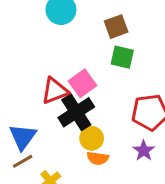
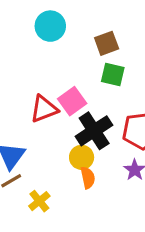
black cross: (76, 112) -> (94, 131), moved
orange semicircle: (98, 158) -> (88, 178), turned -110

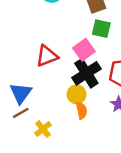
pink square: (72, 101) -> (84, 50), moved

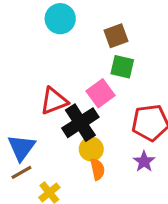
black cross: (86, 73) -> (80, 123), moved

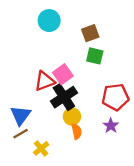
pink square: (101, 93) -> (63, 74), moved

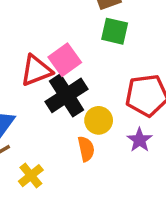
yellow circle: (72, 117) -> (99, 120), moved

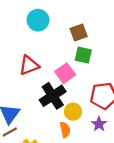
pink square: (65, 60) -> (65, 73), moved
red triangle: (36, 70) -> (29, 65), moved

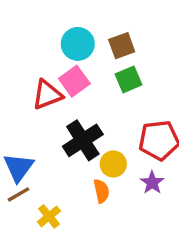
cyan circle: (38, 20) -> (78, 44), moved
green square: (83, 55) -> (128, 79), turned -36
pink square: (65, 73) -> (74, 81), moved

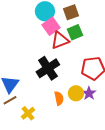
pink square: (74, 81) -> (51, 26), moved
red triangle: (47, 95) -> (60, 40), moved
yellow circle: (113, 164) -> (76, 93), moved

